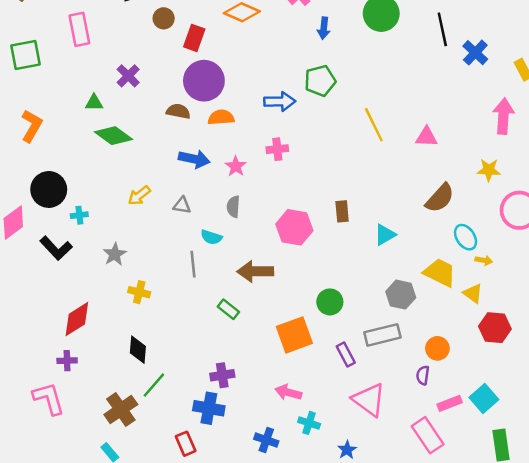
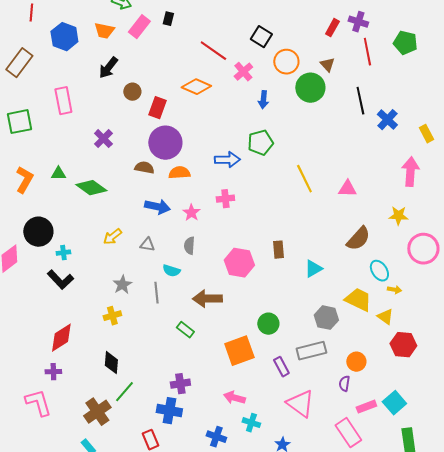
green triangle: (94, 103) -> (58, 174), moved
black L-shape: (56, 248) -> (60, 280), moved
gray star: (115, 254) -> (122, 285), moved
yellow cross: (139, 292) -> (112, 316), turned -30

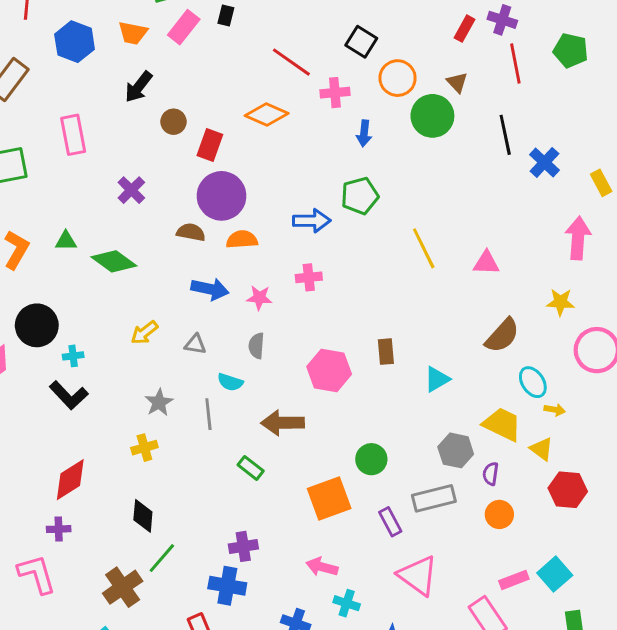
pink cross: (243, 72) -> (335, 93), turned 36
pink star: (191, 213) -> (259, 298), turned -30
purple semicircle: (344, 384) -> (491, 474), moved

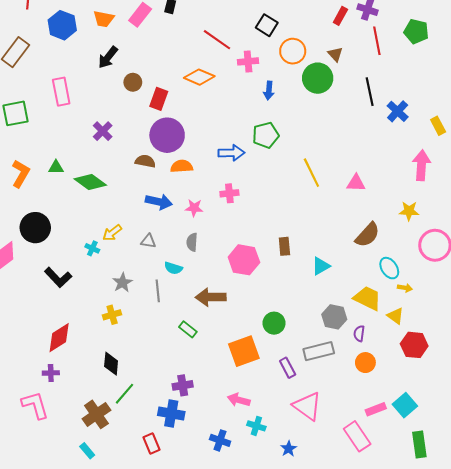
cyan cross: (73, 356) -> (92, 248), moved, turned 32

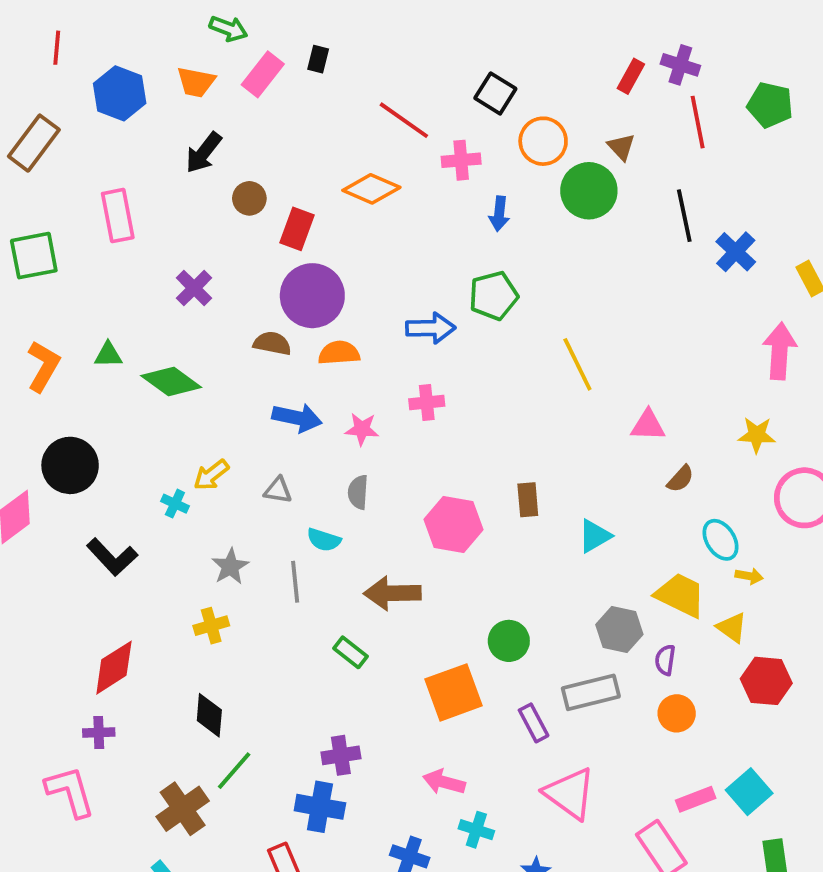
pink triangle: (356, 183) -> (648, 425), moved
brown semicircle: (367, 235) -> (680, 479), size x0.6

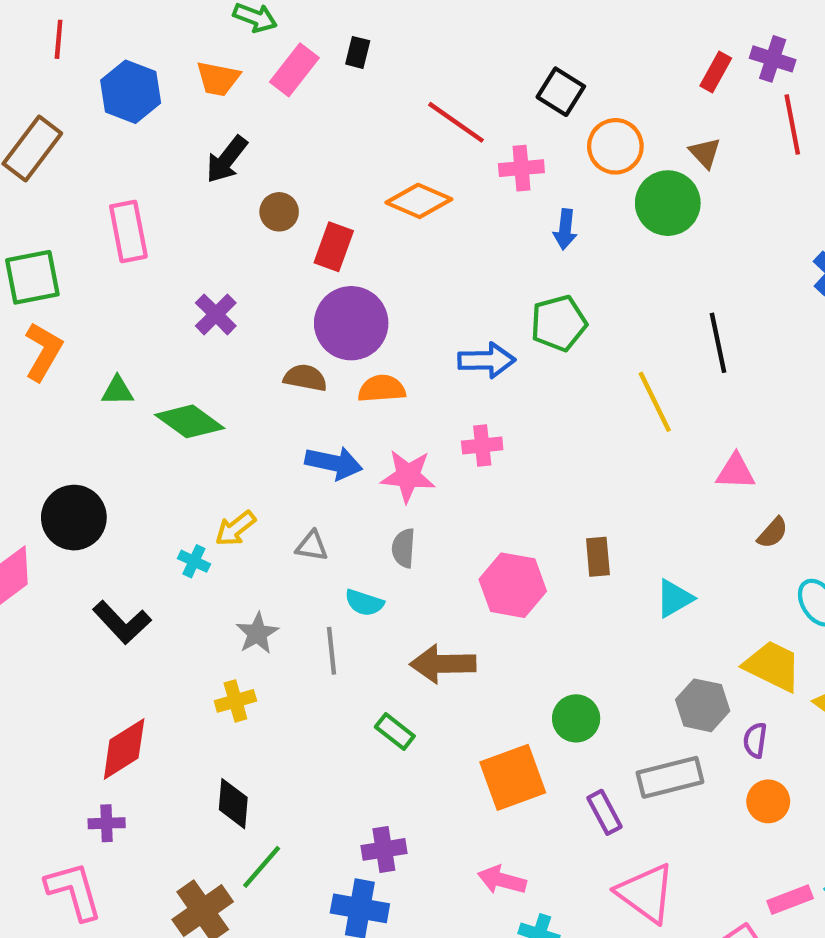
black line: (684, 216) -> (718, 343), moved
orange L-shape: (43, 366) -> (43, 352), moved
pink star: (362, 429) -> (408, 476), size x1.4

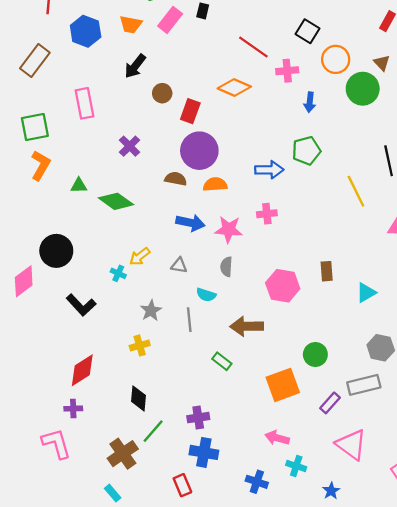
purple rectangle: (604, 812) -> (330, 403), turned 70
purple cross: (384, 849) -> (198, 418), moved

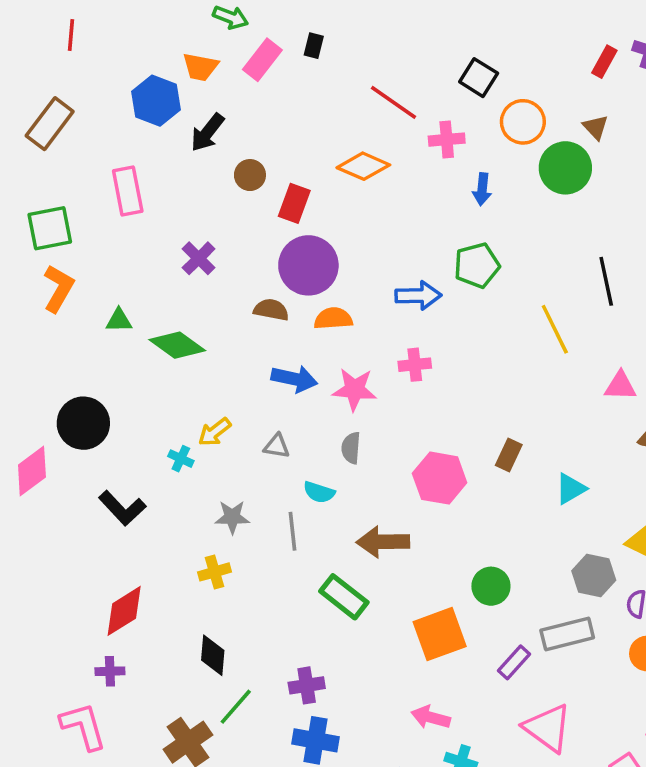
blue hexagon: (86, 31) -> (156, 101), moved
brown rectangle: (327, 271) -> (509, 455), turned 30
gray star: (151, 311) -> (232, 517), turned 30
green rectangle: (222, 361) -> (344, 597), size x1.5

